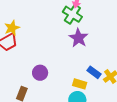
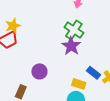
green cross: (72, 14) -> (74, 30), moved
purple star: (78, 38) -> (71, 46), moved

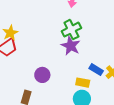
green cross: (74, 30) -> (71, 30), turned 36

